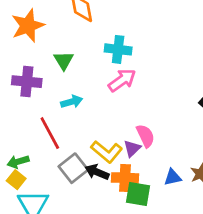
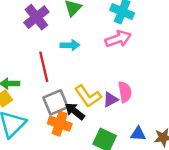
purple cross: (27, 82) -> (36, 17), turned 30
orange cross: (125, 178) -> (60, 124), moved

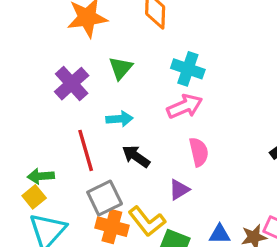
pink semicircle: (125, 92) -> (199, 152), moved
yellow L-shape: (88, 96) -> (147, 221), moved
black arrow: (75, 111) -> (136, 156), moved

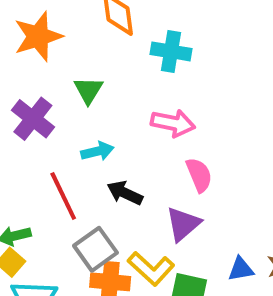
cyan cross: (188, 69) -> (171, 51), moved
pink arrow: (185, 106) -> (173, 123), turned 44
purple triangle: (179, 190) -> (183, 224), size x1.4

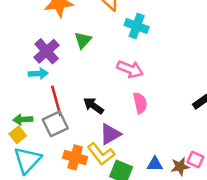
cyan arrow: (97, 151) -> (38, 74), moved
purple triangle: (183, 224) -> (110, 134), moved
gray square: (95, 249) -> (55, 124), moved

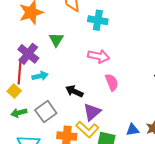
cyan arrow: (38, 74) -> (40, 76), moved
red line: (56, 101) -> (20, 72), moved, turned 30
yellow square: (18, 135) -> (14, 91), moved

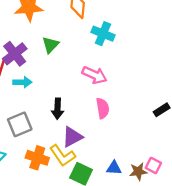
black arrow: (74, 91) -> (58, 109), turned -126

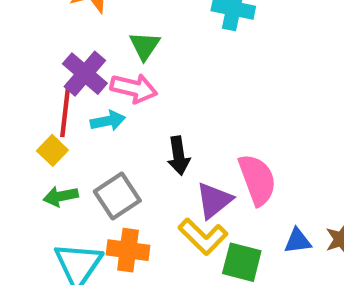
pink arrow: (94, 75) -> (134, 88), moved
pink semicircle: (103, 108) -> (257, 180), moved, size x1.4
orange cross: (37, 158) -> (128, 250), moved

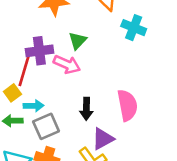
purple cross: (85, 74) -> (39, 51), turned 32
cyan arrow: (108, 121) -> (34, 106), moved
pink semicircle: (257, 180) -> (127, 105), moved

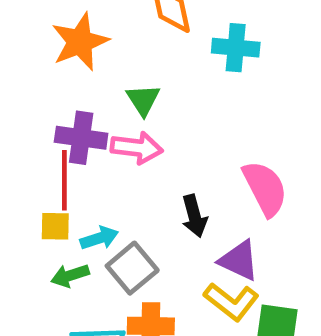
purple cross: (39, 51) -> (81, 138), turned 32
yellow square: (12, 93) -> (55, 226), turned -36
purple triangle: (103, 139) -> (239, 261), turned -50

